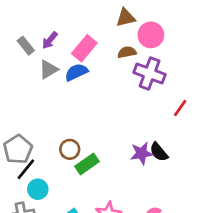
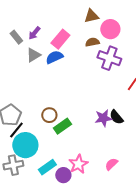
cyan circle: (38, 189) -> (25, 145), size x1.6

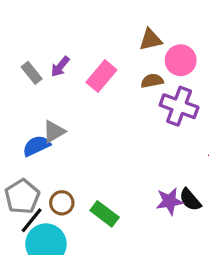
gray triangle: (33, 55) -> (54, 132), moved
blue semicircle: (54, 57) -> (36, 146), moved
brown circle: (49, 115) -> (62, 203), moved
green rectangle: (62, 126) -> (105, 214), turned 72

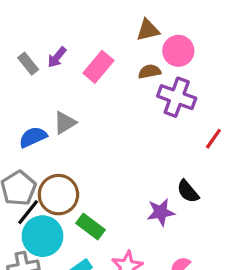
gray triangle: (54, 132) -> (65, 123), moved
purple star: (170, 201) -> (161, 212), moved
brown circle: (62, 203) -> (58, 195), size x1.6
green rectangle: (105, 214) -> (90, 227), moved

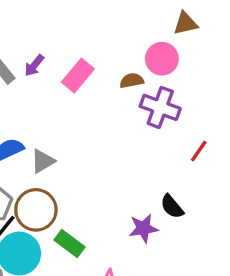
brown triangle: (148, 30) -> (185, 23), moved
gray triangle: (65, 123) -> (43, 161), moved

